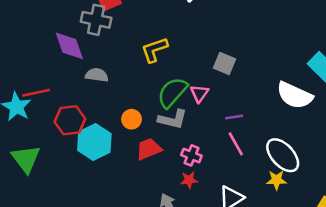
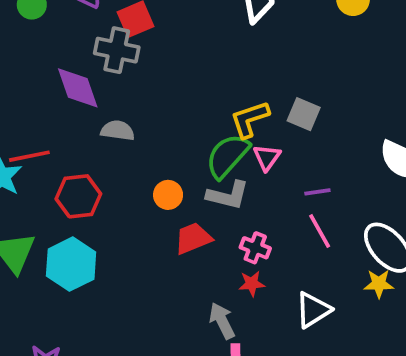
yellow L-shape: (154, 50) -> (250, 119), moved
cyan hexagon: (94, 142) -> (71, 264), moved

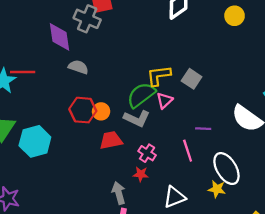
purple line: (317, 192) -> (203, 129), moved
red hexagon: (78, 196) -> (83, 110), moved

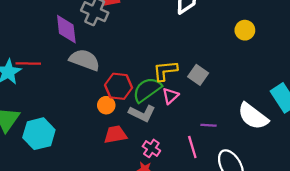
yellow circle: (235, 16) -> (245, 30), moved
gray semicircle: (78, 67) -> (85, 60), size x1.5
red hexagon: (83, 110) -> (119, 86), moved

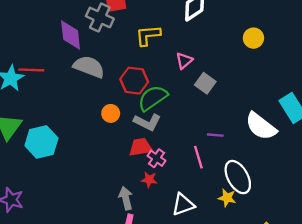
yellow L-shape: (165, 71) -> (148, 35), moved
red hexagon: (119, 86) -> (134, 81), moved
pink triangle: (170, 96) -> (184, 61), moved
red trapezoid: (115, 135) -> (141, 147), moved

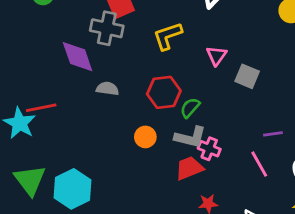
gray semicircle: (89, 67) -> (107, 89), size x0.6
green semicircle: (153, 98) -> (190, 108), size x0.6
pink cross: (157, 158) -> (209, 149), moved

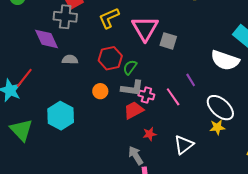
pink triangle: (216, 56) -> (145, 28), size x1.8
red line: (41, 108) -> (24, 78), turned -35
purple line: (273, 134) -> (191, 80), turned 72
pink line: (259, 164) -> (173, 97), moved
cyan hexagon: (73, 189) -> (61, 116), moved

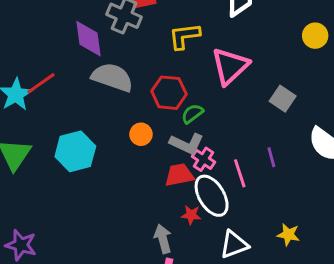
gray square: (168, 41) -> (283, 99), moved
gray semicircle: (70, 60) -> (112, 77), size x1.8
white ellipse: (220, 108) -> (212, 196), moved

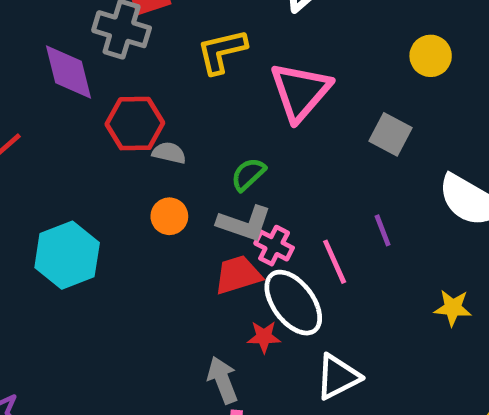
yellow circle: (315, 36) -> (431, 56), moved
gray semicircle: (112, 77) -> (169, 153), moved, size x0.5
red hexagon: (169, 93) -> (135, 124), moved
yellow star: (288, 235) -> (453, 308), moved

